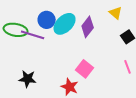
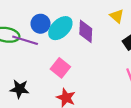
purple diamond: (88, 27) -> (86, 31), turned -35
pink square: (85, 69) -> (60, 68), moved

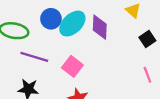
purple line: (25, 40) -> (34, 57), moved

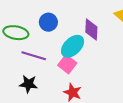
cyan ellipse: (72, 24) -> (73, 46), moved

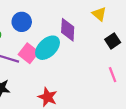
pink square: (67, 64) -> (28, 53), moved

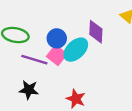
blue circle: (22, 22) -> (57, 38), moved

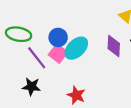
purple diamond: (96, 32) -> (114, 46), moved
purple line: (34, 60) -> (37, 58), turned 35

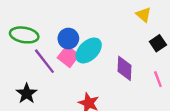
purple diamond: (114, 46) -> (124, 68), moved
black star: (31, 87) -> (27, 93), moved, turned 30

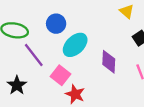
blue circle: (68, 39) -> (56, 24), moved
pink square: (68, 56) -> (61, 75), moved

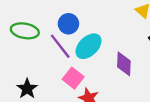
purple line: (34, 55) -> (60, 46), moved

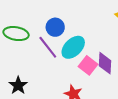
pink square: (73, 78) -> (88, 65), moved

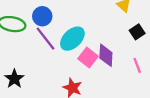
blue circle: (55, 27) -> (42, 16), moved

